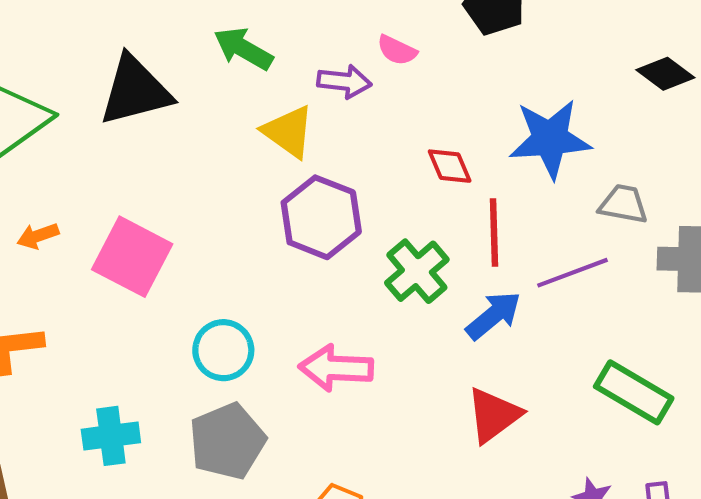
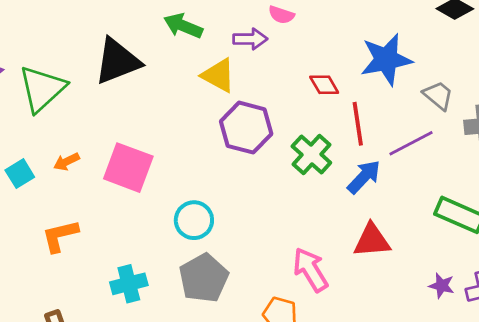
gray trapezoid: (623, 204) -> (438, 95), turned 36
pink arrow: (336, 368) -> (310, 270), moved, turned 63
red triangle: (494, 415) -> (372, 240), turned 39

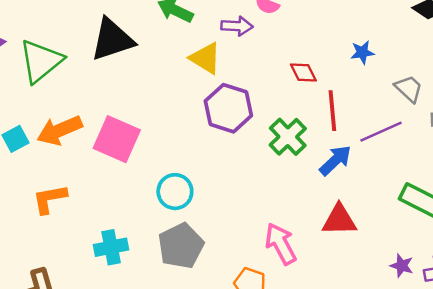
blue star: (386, 59) -> (362, 52), size x0.5
orange arrow: (67, 162) -> (60, 130), size x1.8

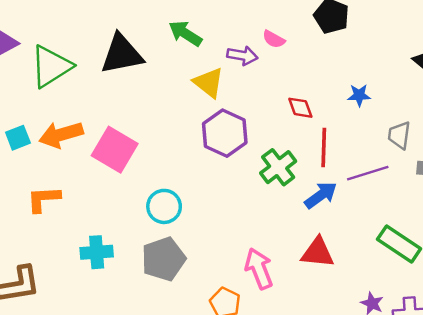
gray trapezoid: (409, 89) -> (399, 135), turned -132

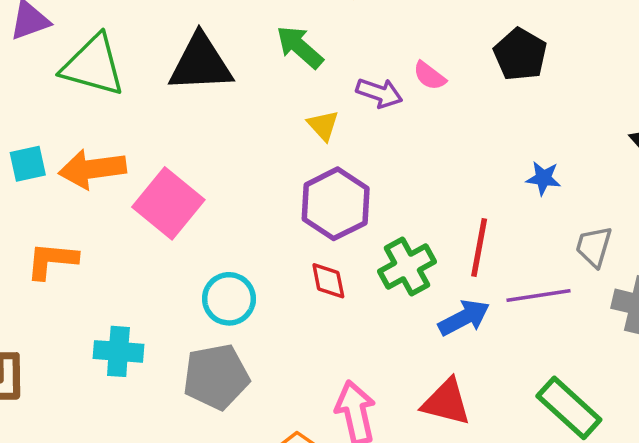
green triangle: (51, 66) -> (93, 65), turned 39
yellow triangle: (209, 83) -> (323, 125), size x0.7
red diamond: (300, 108) -> (328, 281), moved

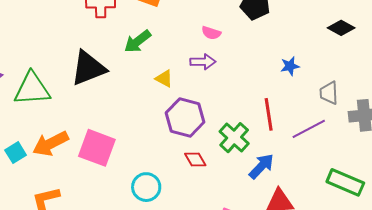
green arrow: (300, 47) -> (138, 41), turned -60
purple arrow: (379, 93) -> (203, 62), moved
blue arrow: (464, 318) -> (261, 166), moved

